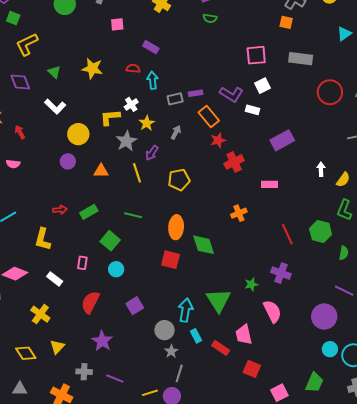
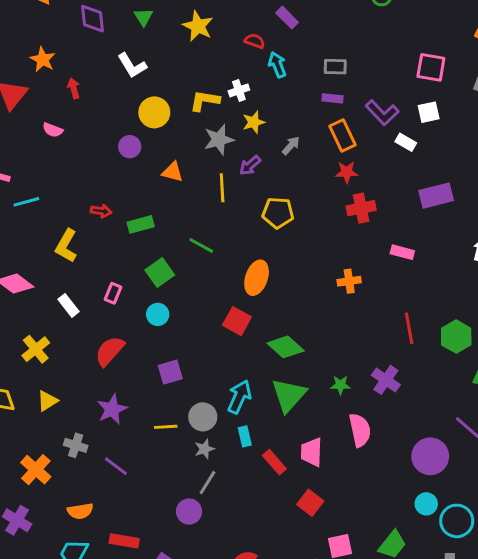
cyan arrow: (153, 80) -> (277, 65), turned -30
gray rectangle: (175, 99) -> (335, 67), moved
green diamond: (204, 245) -> (286, 347), moved, turned -45
yellow line: (150, 393) -> (166, 427), moved

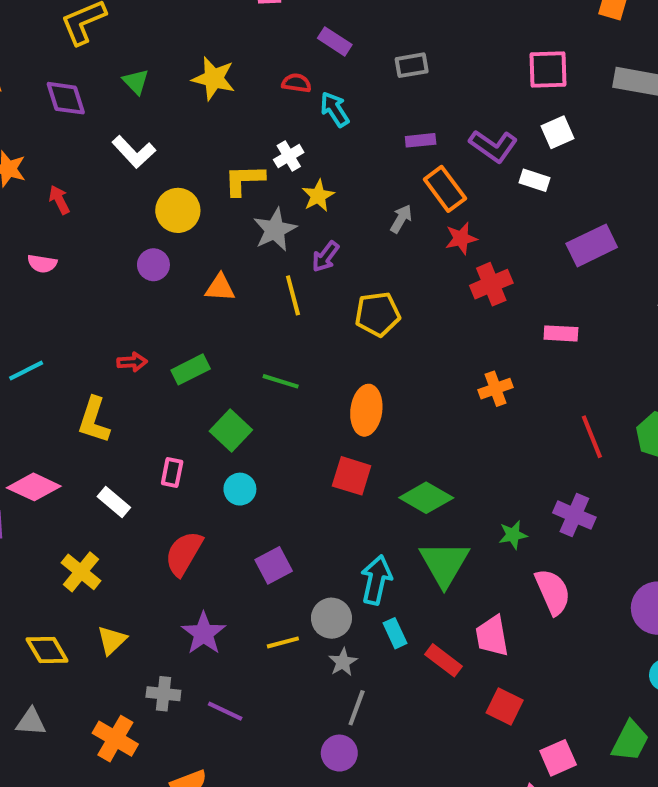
gray rectangle: (335, 67) -> (412, 65), moved
gray arrow: (291, 146) -> (401, 219), moved

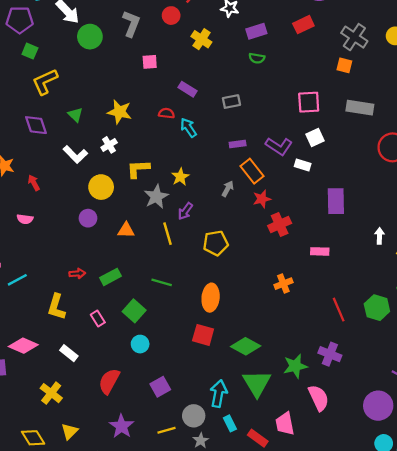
white cross: (289, 156) -> (109, 145), moved
purple rectangle: (592, 245) -> (336, 201), turned -64
pink rectangle: (172, 472) -> (98, 319), moved, turned -42
green star: (513, 535) -> (295, 366), size x1.5

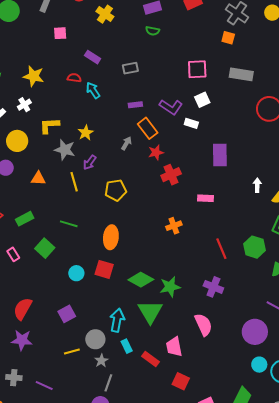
gray star: (156, 197) -> (65, 150), turned -30
cyan circle: (140, 344) -> (76, 273), moved
green star: (295, 366) -> (170, 287), moved
purple star: (121, 426) -> (22, 340), moved, turned -30

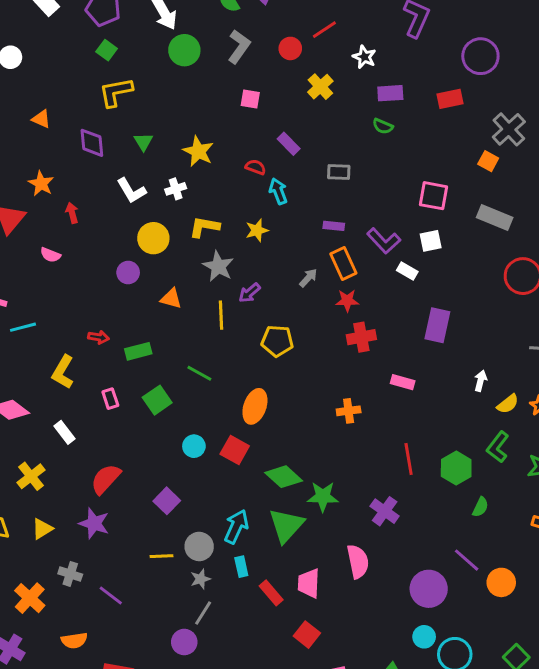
yellow star: (86, 133) -> (257, 230), moved
purple square: (67, 314) -> (167, 501), turned -30

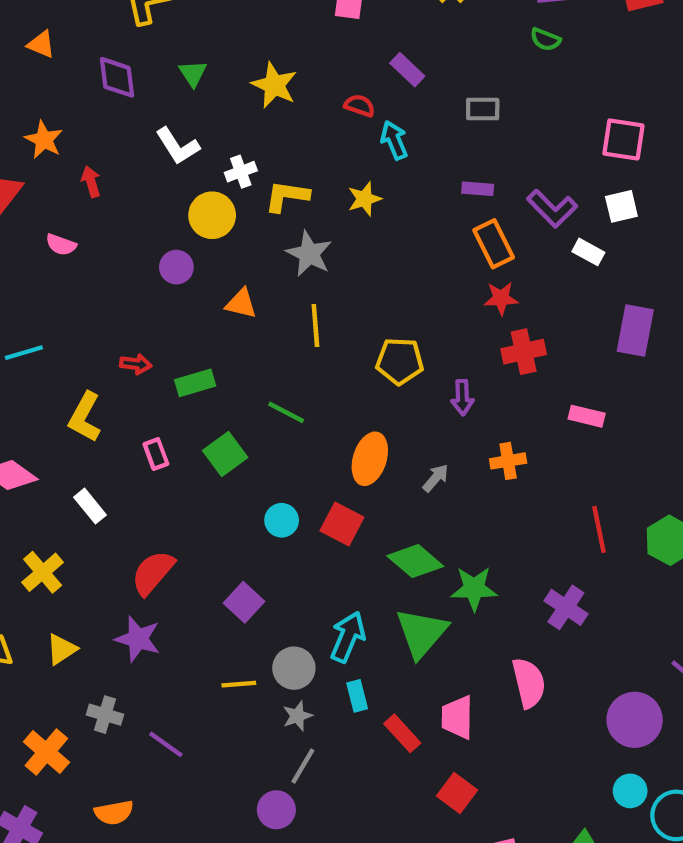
white cross: (176, 189) -> (241, 172), moved
gray arrow: (308, 278) -> (436, 478), moved
purple arrow: (250, 293) -> (462, 398), moved, turned -50

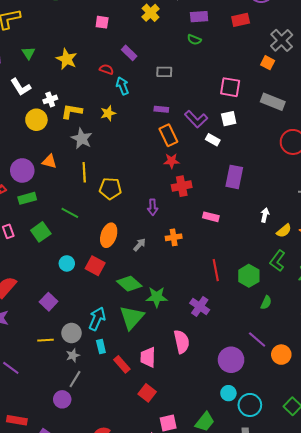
purple circle: (176, 267) -> (22, 170), moved, size x1.5
yellow pentagon: (400, 361) -> (110, 189), moved

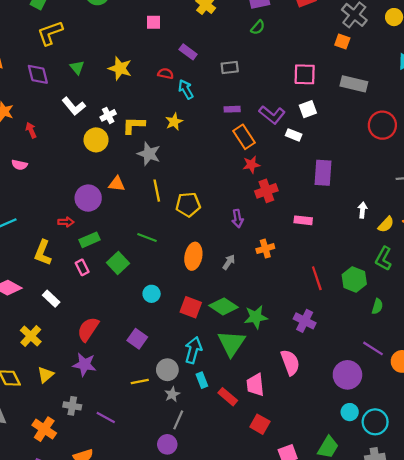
green semicircle: (194, 40) -> (258, 27), turned -64
green rectangle: (27, 198) -> (90, 240), moved
red square: (95, 266) -> (191, 307), moved

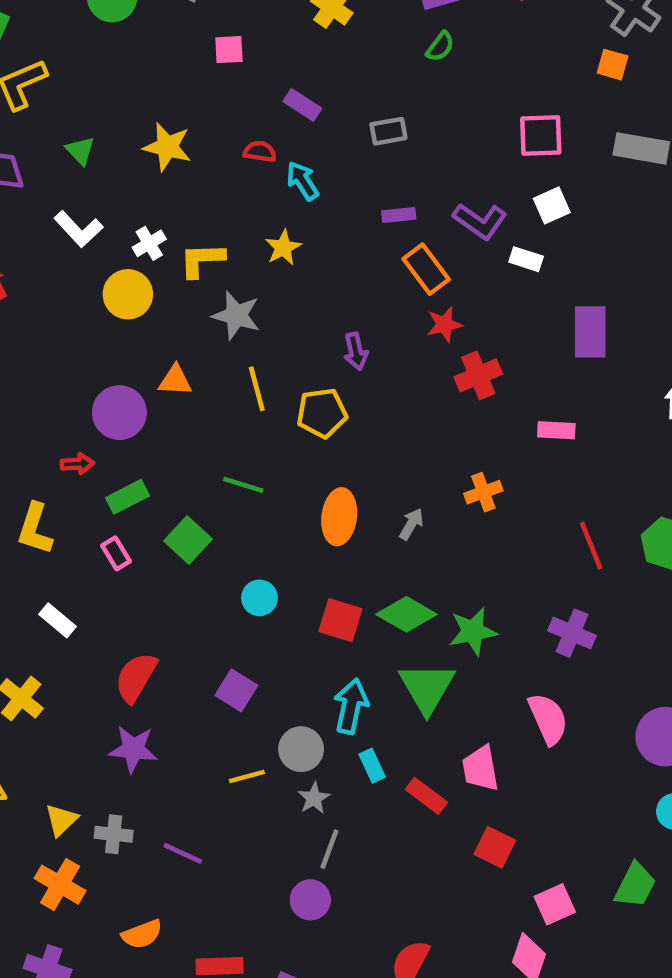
purple arrow: (238, 219) -> (356, 351), moved
yellow triangle: (46, 375) -> (61, 820), moved

